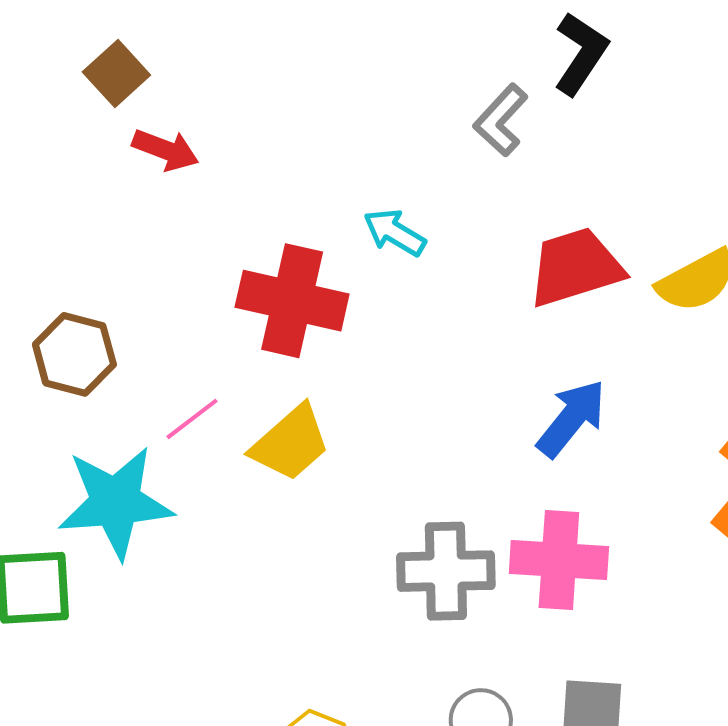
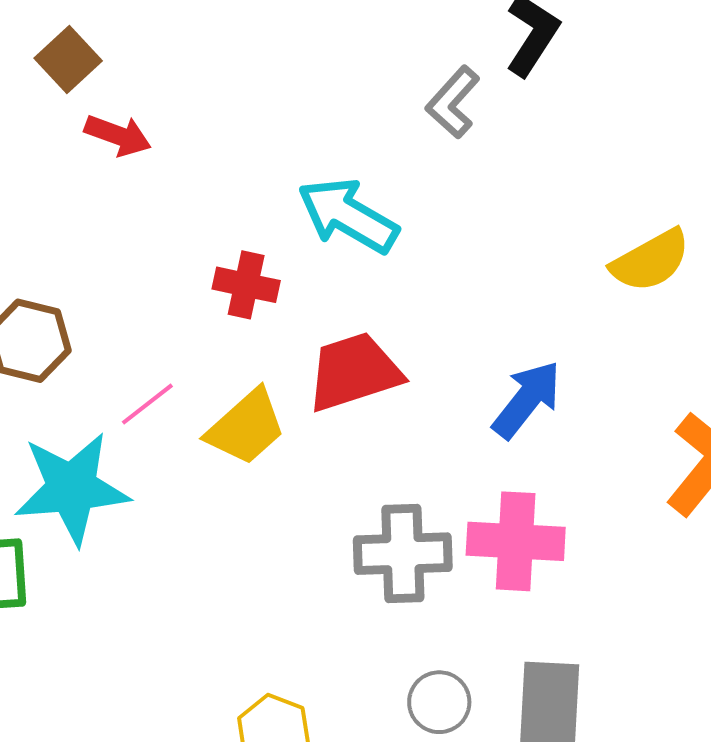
cyan arrow: (395, 232) -> (348, 215), size x1.6
red trapezoid: (575, 267) -> (354, 372), moved
red cross: (292, 301) -> (246, 285), size x0.6

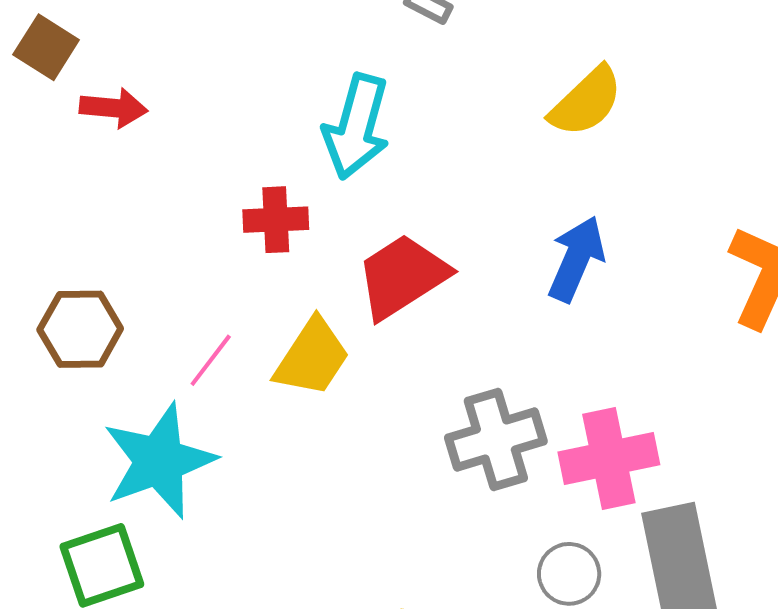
cyan arrow: (348, 215) -> (356, 127), turned -90
yellow semicircle: (651, 261) -> (586, 102), moved
pink cross: (516, 541) -> (609, 458), moved

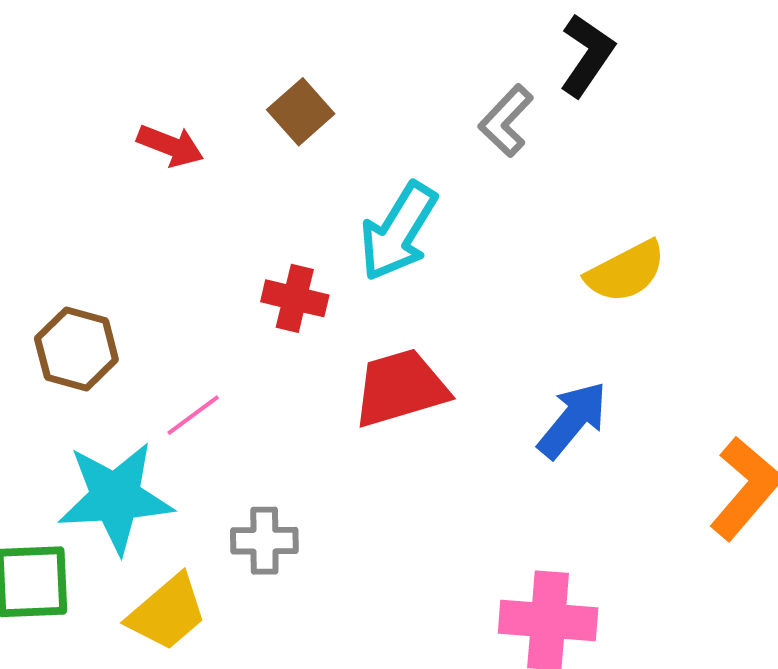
brown square: (46, 47) -> (301, 112), moved
yellow trapezoid: (312, 357) -> (167, 613), moved
gray cross: (496, 439) -> (264, 541), moved, size x0.7

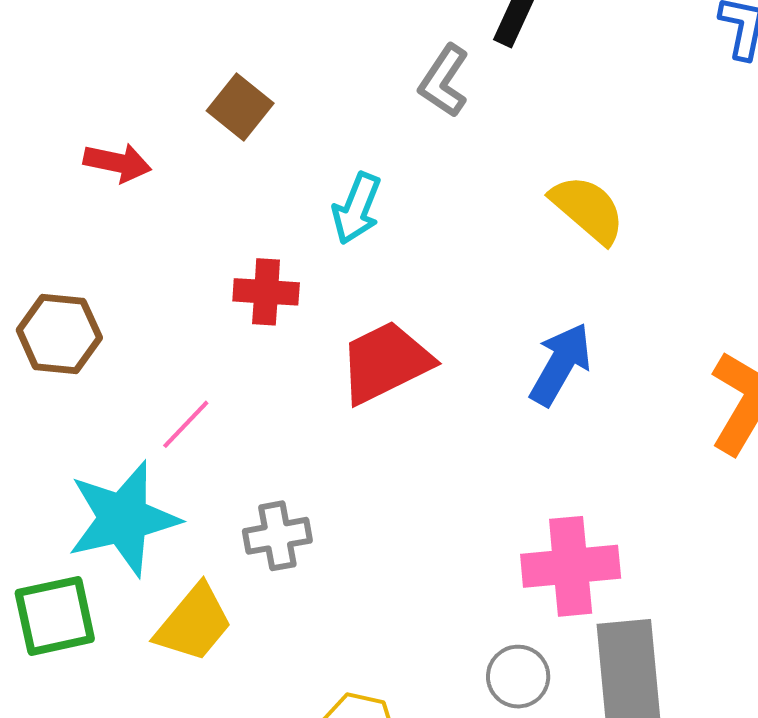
cyan arrow: (398, 231) -> (357, 208), size x0.7
yellow semicircle: (626, 272) -> (588, 209), turned -102
brown hexagon: (76, 349) -> (59, 334), moved

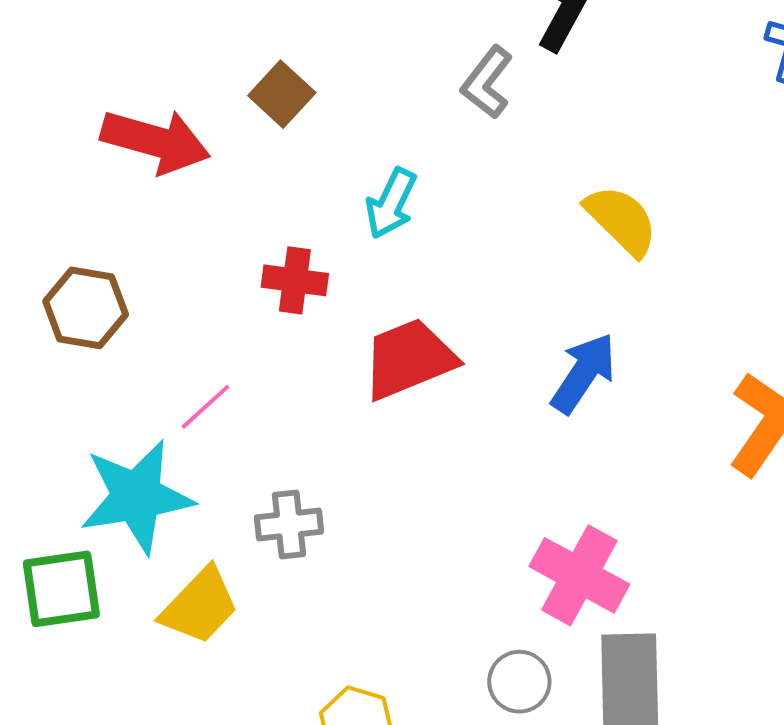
red arrow: (117, 163) -> (156, 141), size x1.6
pink cross: (571, 566) -> (579, 575), turned 30

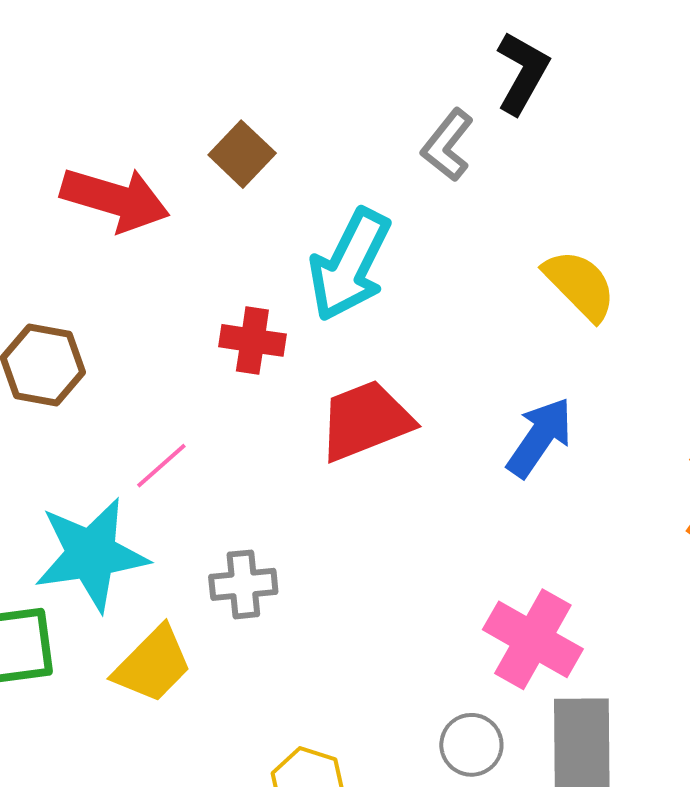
cyan arrow: (391, 203) -> (350, 265), size x1.6

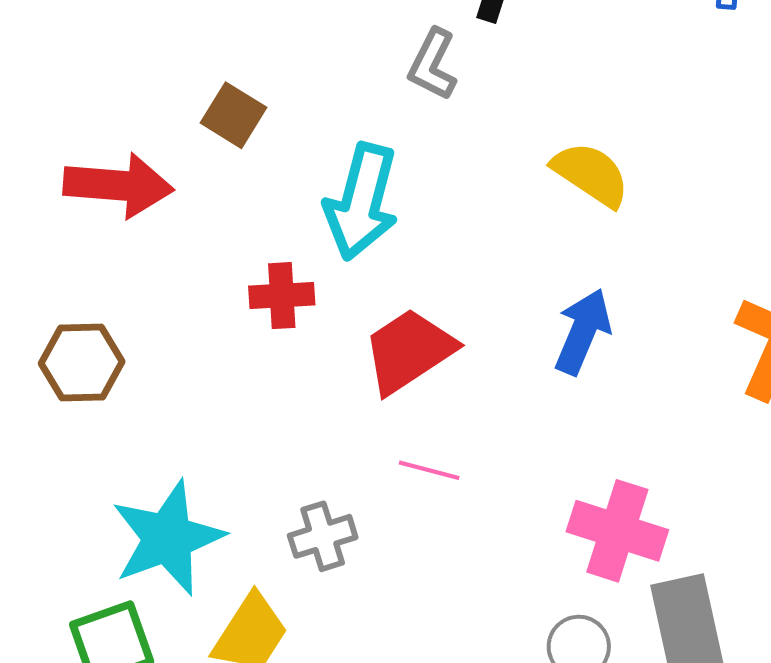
pink line: (161, 466) -> (429, 470), moved, turned 68

